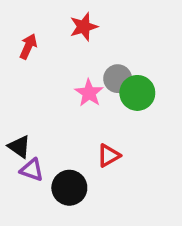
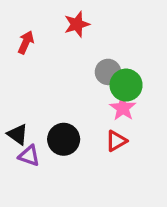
pink star: (89, 93) -> (123, 108), moved
red triangle: (109, 156) -> (116, 141), moved
black circle: (69, 188) -> (64, 139), moved

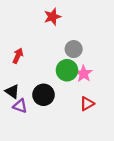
red arrow: (26, 42) -> (18, 56), moved
green circle: (126, 85) -> (67, 70), moved
red triangle: (116, 141) -> (87, 104), moved

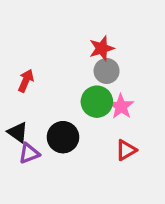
red star: (52, 17) -> (102, 48), moved
purple triangle: (20, 106) -> (29, 153), turned -40

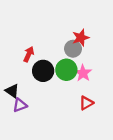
red star: (102, 48) -> (81, 38), moved
red arrow: (26, 81) -> (29, 54), moved
black circle: (63, 137) -> (43, 71), moved

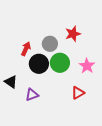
gray circle: (73, 49) -> (50, 44), moved
pink star: (83, 73) -> (87, 66), moved
purple triangle: (20, 105) -> (32, 95), moved

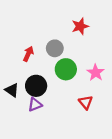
red star: (73, 34) -> (80, 26), moved
black circle: (39, 64) -> (36, 86), moved
red triangle: (78, 93) -> (86, 102), turned -40

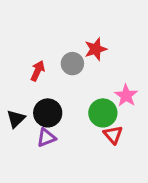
red star: (80, 26) -> (96, 49), moved
green circle: (66, 69) -> (103, 113), moved
black triangle: (12, 90) -> (16, 119), turned 40

